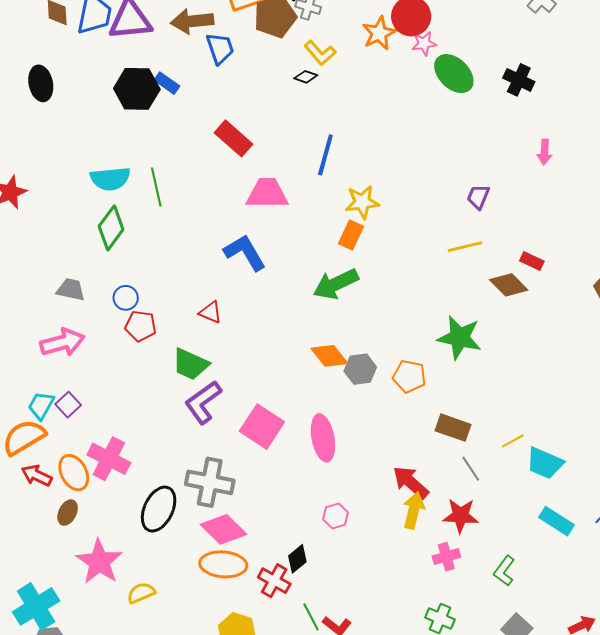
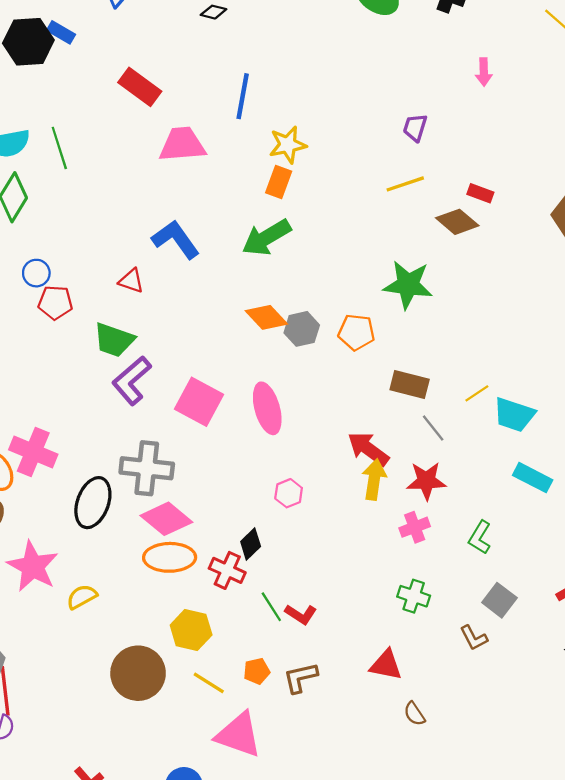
blue L-shape: (245, 252) -> (176, 239), moved

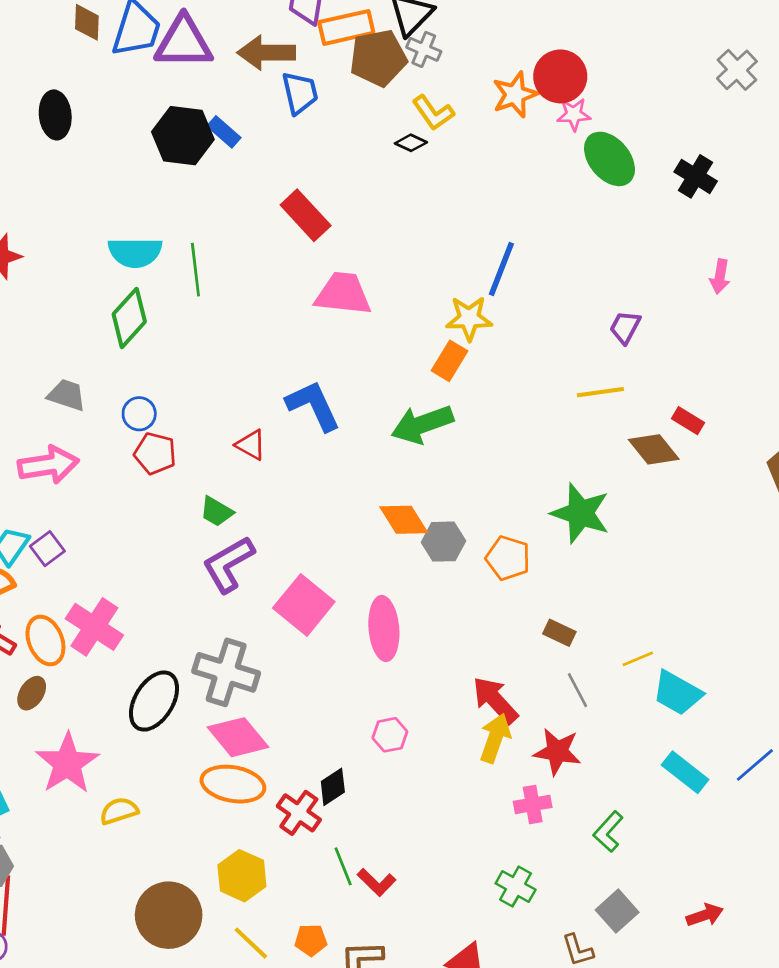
blue line: (243, 96) -> (501, 269), moved
green trapezoid: (114, 340) -> (217, 512), size x0.7
brown rectangle: (410, 384) -> (559, 633), size x0.7

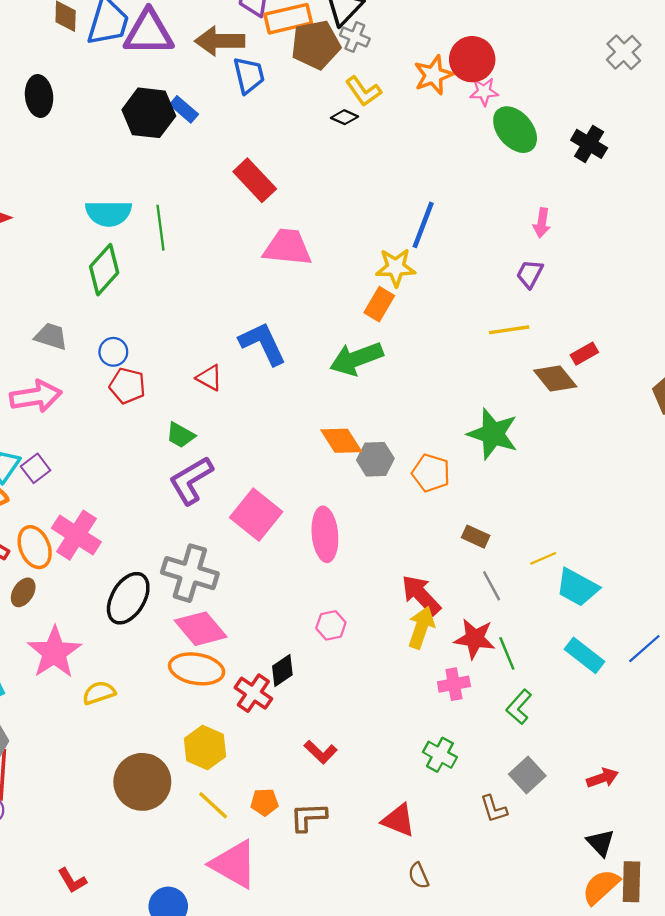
pink arrow: (720, 277) -> (542, 223), moved
red rectangle: (688, 421) -> (584, 354), turned -60
green line: (343, 866) -> (507, 653), moved

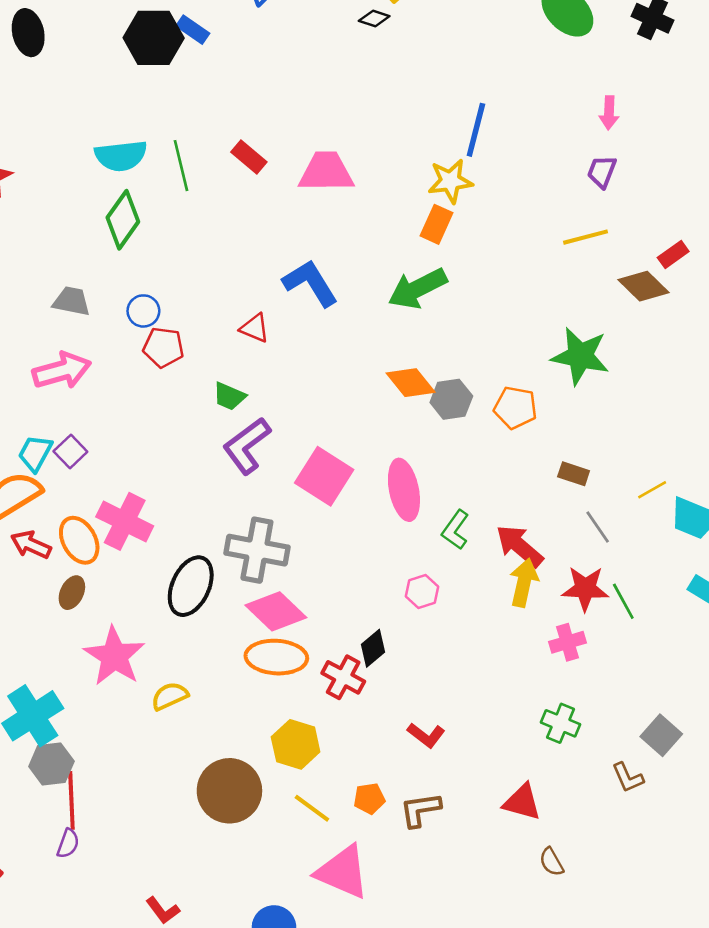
red rectangle: (255, 180) -> (249, 157), moved, size x0.7
green L-shape: (519, 707) -> (455, 530), moved

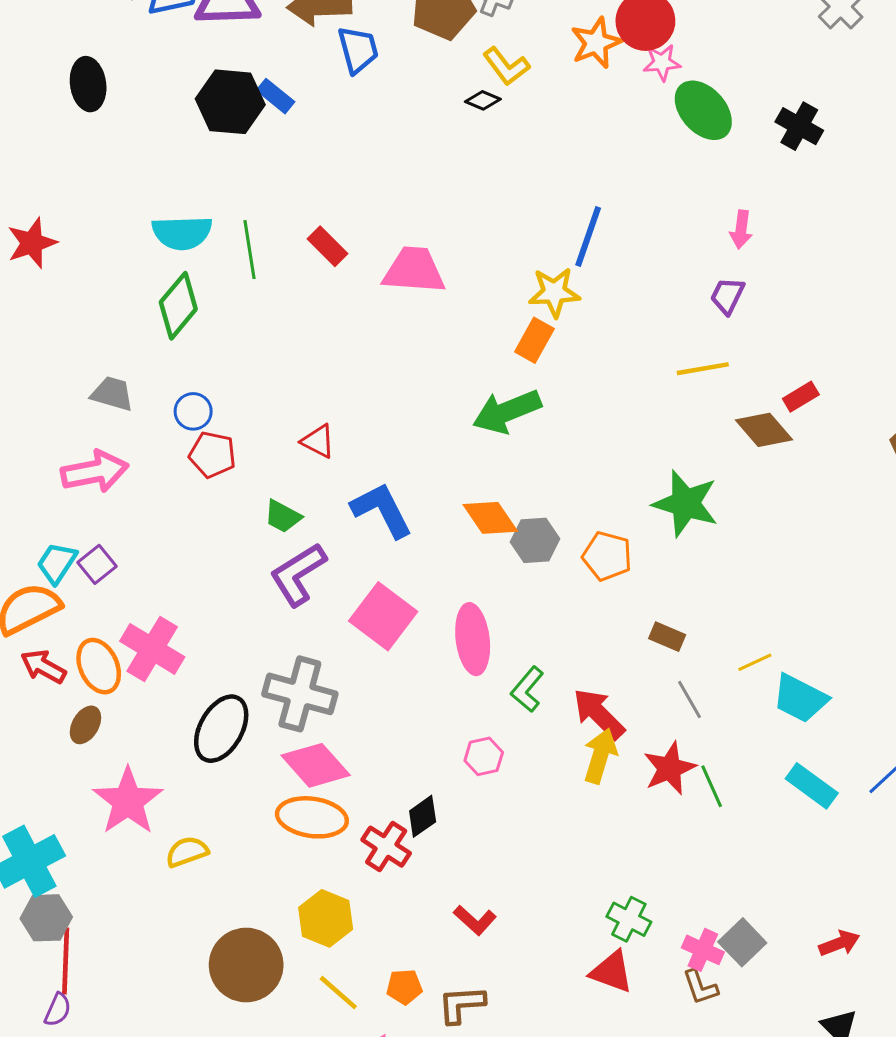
blue L-shape: (310, 283) -> (382, 510), moved
red star: (585, 589) -> (670, 768), turned -30
pink cross: (568, 642) -> (703, 950), moved, turned 36
red triangle: (522, 802) -> (612, 972), moved

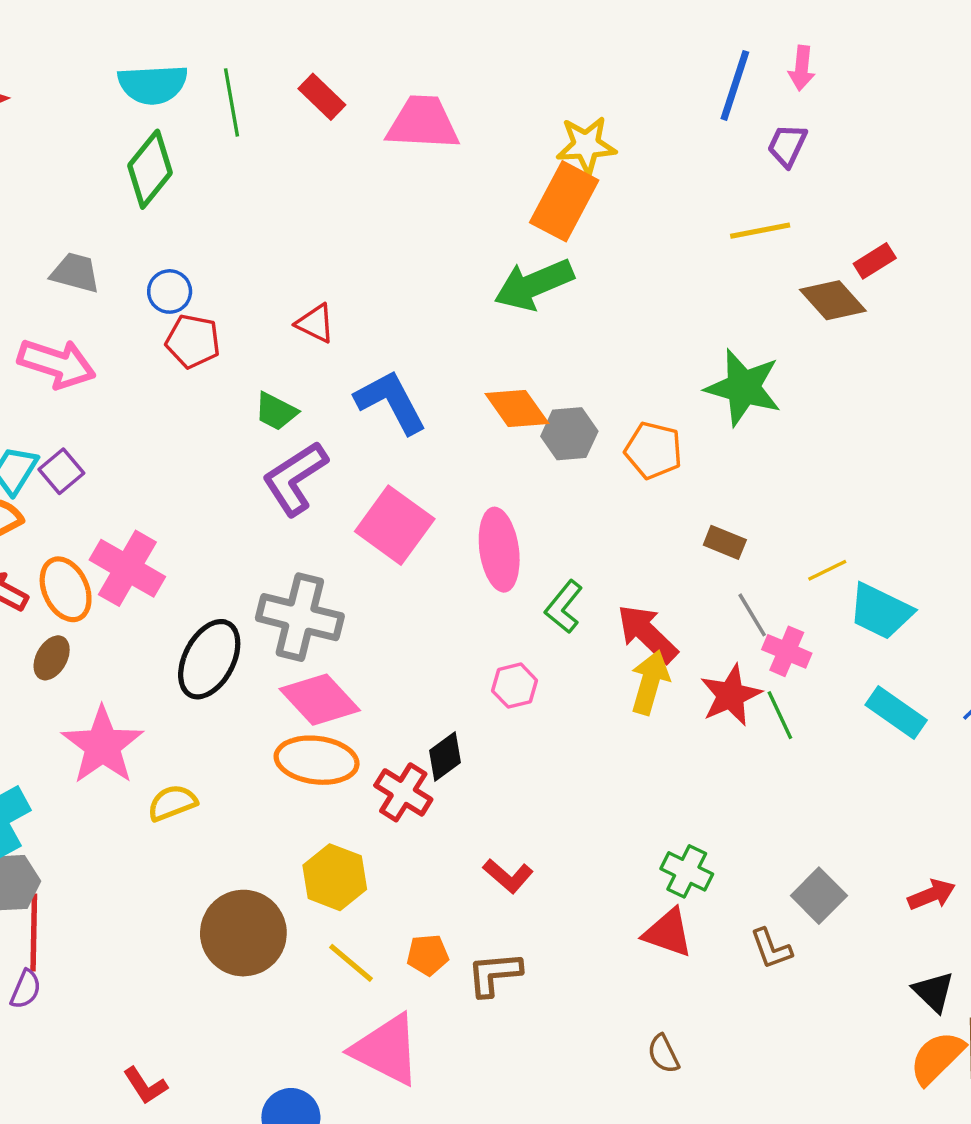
blue line: (588, 236) -> (735, 85), moved
orange rectangle: (534, 340) -> (564, 201), size x1.5
pink arrow: (95, 472) -> (57, 364), turned 30
pink cross: (703, 950) -> (787, 651), moved

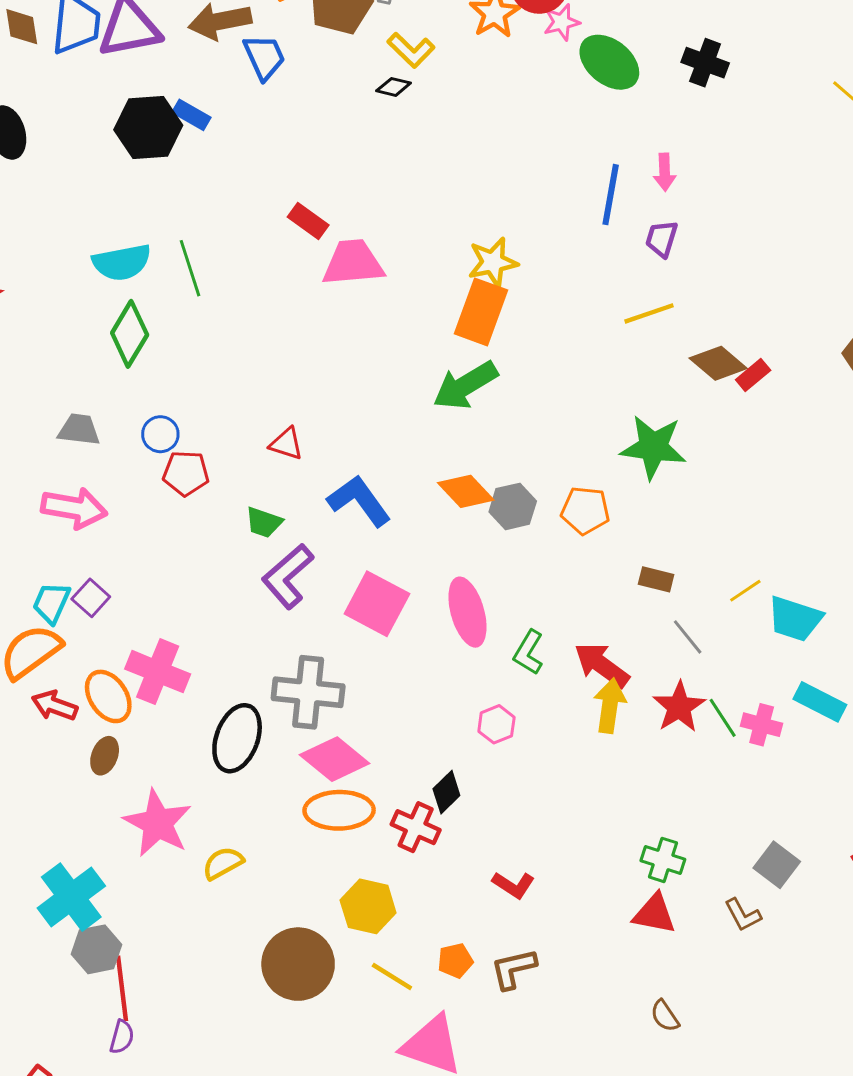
red rectangle: (322, 97) -> (308, 221), moved
red rectangle: (875, 261) -> (753, 375), moved
pink cross: (787, 651) -> (762, 725), moved

